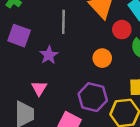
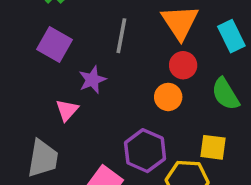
red circle: (122, 30) -> (183, 65), moved
pink triangle: (39, 88) -> (67, 110), moved

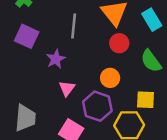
orange circle: (168, 97) -> (110, 78), moved
pink triangle: (67, 110) -> (67, 88), moved

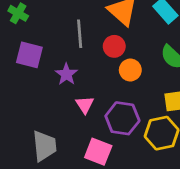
red circle: (119, 43) -> (114, 46), moved
orange circle: (110, 78) -> (130, 70), moved

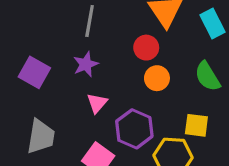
gray line: (80, 34) -> (90, 21), moved
purple square: (29, 55) -> (34, 72), moved

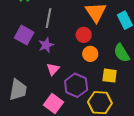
purple square: (34, 72) -> (24, 35), moved
yellow square: (196, 125) -> (110, 76), moved

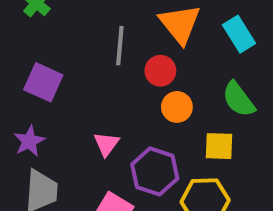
gray line: (49, 18) -> (120, 46), moved
purple star: (46, 45) -> (29, 141), moved

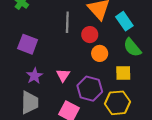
cyan rectangle: (239, 34) -> (124, 21), moved
purple star: (29, 141) -> (34, 76), moved

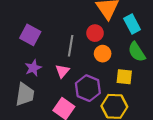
gray line: (67, 22) -> (71, 46), moved

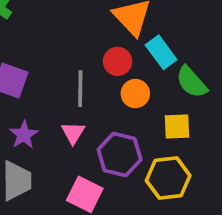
cyan rectangle: (132, 24) -> (161, 52), moved

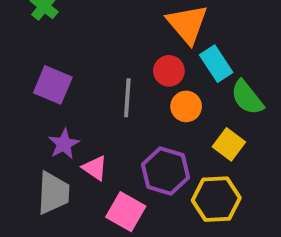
yellow square: (177, 127) -> (229, 144), turned 36
pink triangle: (73, 133) -> (95, 168), moved, turned -30

